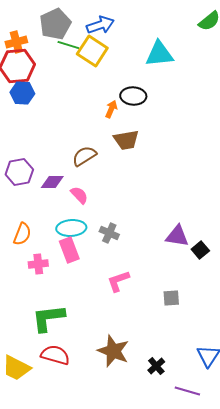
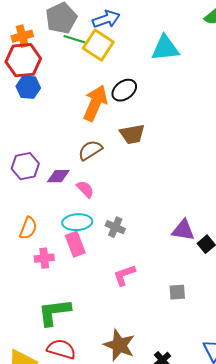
black ellipse: (133, 96) -> (124, 90), moved, turned -40
orange arrow: (111, 109) -> (95, 103), moved, size x2.0

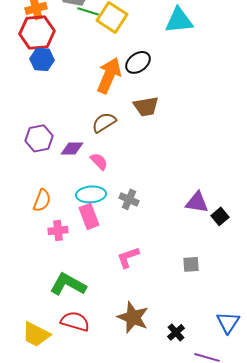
pink L-shape: (124, 275) -> (128, 257), moved
green L-shape: (54, 312) -> (68, 284), turned 36

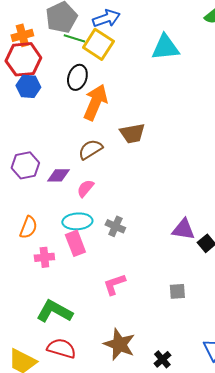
black ellipse: (138, 62) -> (77, 77), moved, turned -35
pink semicircle: (99, 161) -> (85, 188), turned -96

